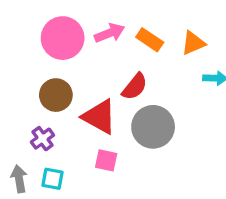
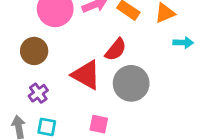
brown circle: (56, 95) -> (34, 51), moved
pink square: (106, 160) -> (99, 124), moved

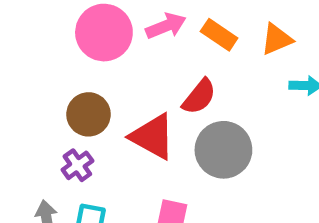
brown circle: (34, 51) -> (88, 114), moved

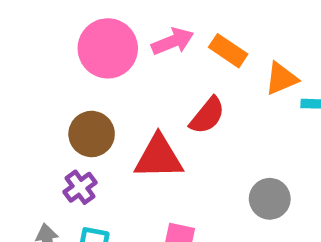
orange triangle: (277, 39) -> (281, 78), moved
red triangle: (153, 137) -> (159, 157), turned -30
gray circle: (223, 150) -> (270, 199), moved, size x0.7

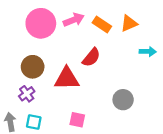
orange triangle: (281, 78) -> (129, 23), moved

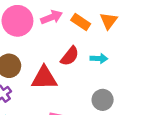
orange triangle: (129, 23) -> (109, 21), turned -30
cyan arrow: (148, 52) -> (99, 59), moved

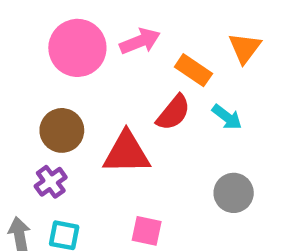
orange rectangle: (81, 22) -> (193, 70), moved
cyan arrow: (99, 59) -> (227, 117), turned 35

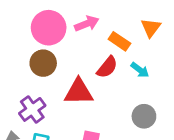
brown circle: (62, 130) -> (43, 63), moved
purple cross: (51, 182) -> (32, 109), size x1.4

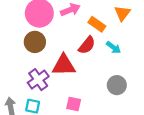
purple cross: (32, 109) -> (38, 80), moved

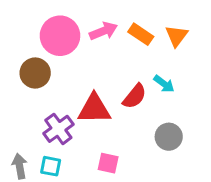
orange rectangle: (97, 24) -> (141, 34), moved
brown circle: (35, 42) -> (35, 73), moved
red semicircle: (87, 45) -> (135, 96), moved

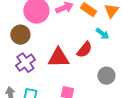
cyan arrow: (164, 84) -> (102, 34), moved
purple cross: (58, 129) -> (25, 63), moved

